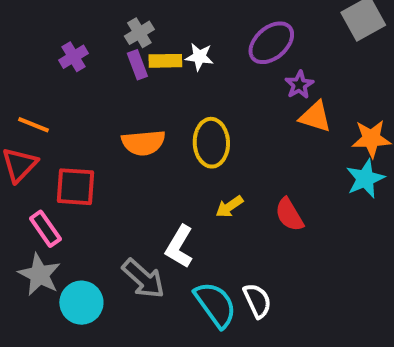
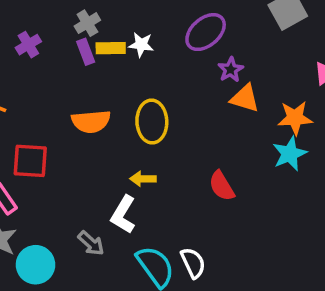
yellow arrow: (229, 207) -> (143, 179), moved, turned 35
gray arrow: (143, 279) -> (91, 243), size x0.7

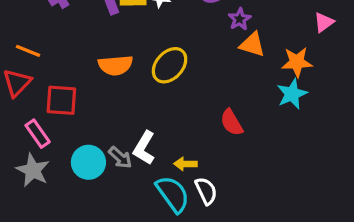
yellow ellipse: (152, 122) -> (170, 65), turned 45
yellow arrow: (143, 179) -> (185, 164), moved
gray arrow: (91, 243) -> (120, 157), moved
cyan circle: (36, 265) -> (88, 162), moved

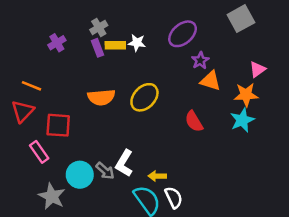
pink triangle: (324, 22) -> (257, 69), moved
red semicircle: (232, 122) -> (194, 121), moved
gray star: (33, 170) -> (52, 196), moved

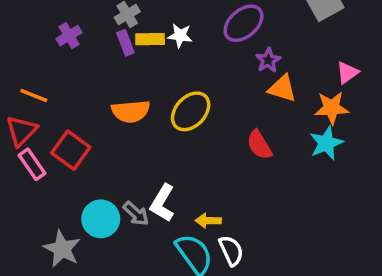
red square: (58, 125) -> (71, 150), turned 32
pink rectangle: (39, 152) -> (32, 164), moved

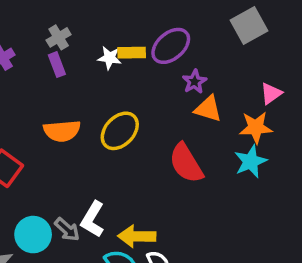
yellow rectangle: (150, 39) -> (132, 53), moved
red semicircle: (259, 145) -> (186, 163), size x1.4
yellow arrow: (208, 221) -> (137, 236), size x1.5

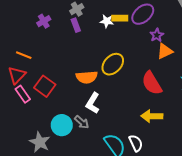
orange triangle: (208, 109) -> (165, 51), turned -42
orange semicircle: (62, 131) -> (87, 77), moved
white L-shape: (93, 219) -> (93, 103), moved
yellow arrow: (137, 236) -> (152, 116), moved

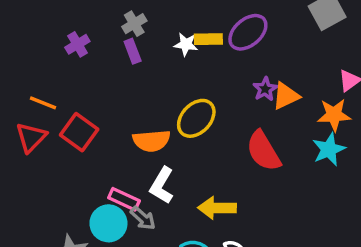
purple star: (157, 35) -> (265, 89), moved
red square: (45, 86) -> (79, 132), moved
pink rectangle: (23, 94) -> (124, 199), moved, turned -30
yellow arrow: (152, 116) -> (217, 208), moved

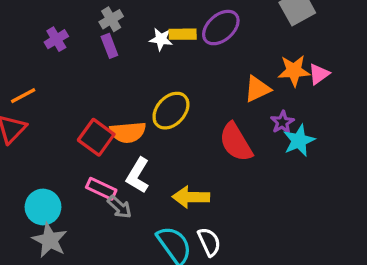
purple star: (265, 89) -> (282, 122), moved
orange line: (43, 103) -> (23, 96), turned -50
orange star: (334, 115) -> (294, 71), moved
red square: (79, 132) -> (96, 137), moved
cyan circle: (108, 223) -> (43, 207), moved

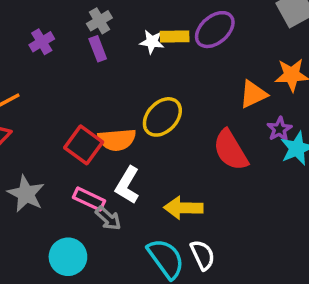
cyan circle: (43, 207) -> (68, 257), moved
gray star: (50, 240) -> (26, 194), moved

